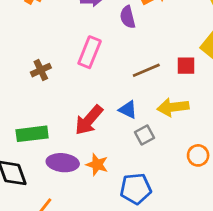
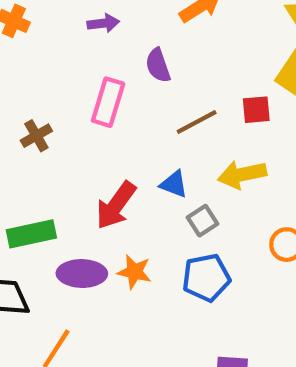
purple semicircle: (128, 17) -> (158, 65), moved
blue pentagon: (136, 189) -> (206, 278), moved

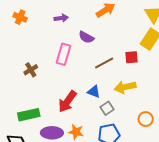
purple semicircle: (158, 65) -> (86, 37), turned -42

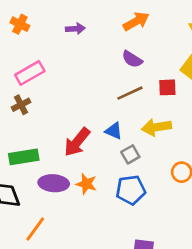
purple semicircle: (86, 37) -> (132, 59), moved
pink rectangle: (63, 54) -> (30, 73), moved, turned 40
brown cross: (31, 70) -> (21, 105), moved

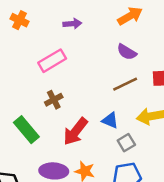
pink rectangle: (30, 73) -> (52, 61), moved
brown cross: (21, 105) -> (54, 100), moved
green rectangle: (24, 157) -> (26, 130), moved, turned 60

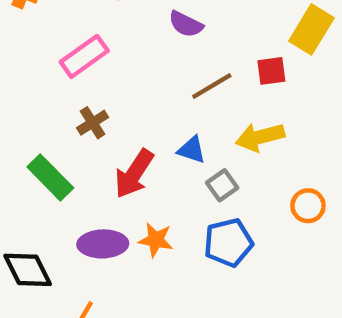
purple semicircle: (127, 52) -> (186, 24), moved

